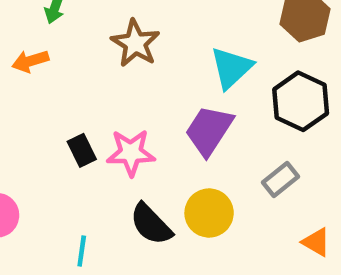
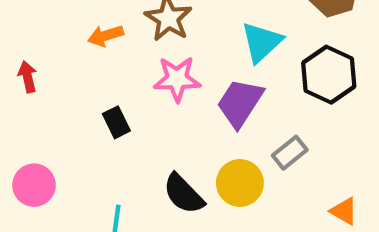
orange arrow: (30, 61) -> (106, 36), moved
pink star: (131, 153) -> (177, 79), moved
gray rectangle: (281, 179) -> (290, 153), moved

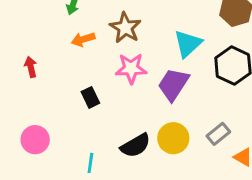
gray rectangle: (290, 153) -> (218, 134), moved
black semicircle: (184, 194) -> (135, 145), turned -76

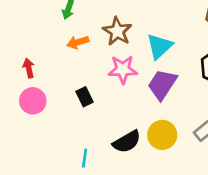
cyan triangle: (188, 44) -> (160, 46), moved
pink circle: (35, 140) -> (33, 101), moved

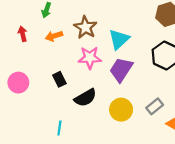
red arrow: (29, 68) -> (23, 34), moved
black semicircle: (127, 142) -> (85, 98), moved

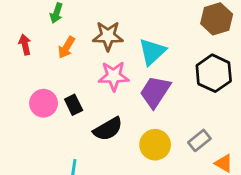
brown star: (85, 27) -> (108, 36), turned -30
orange arrow: (54, 36) -> (66, 47), turned -42
pink circle: (18, 83) -> (44, 103), moved

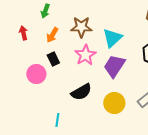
pink star: (114, 76) -> (85, 55), turned -30
black rectangle: (74, 105) -> (53, 59), moved

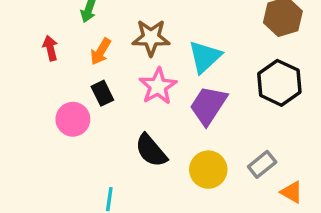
black semicircle: (81, 92) -> (151, 150), turned 80

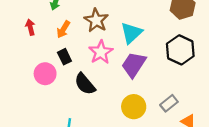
brown star: (151, 38) -> (96, 20), turned 30
black semicircle: (151, 150) -> (85, 84), moved

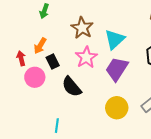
red arrow: (30, 27) -> (21, 58), moved
orange arrow: (63, 29) -> (40, 46), moved

